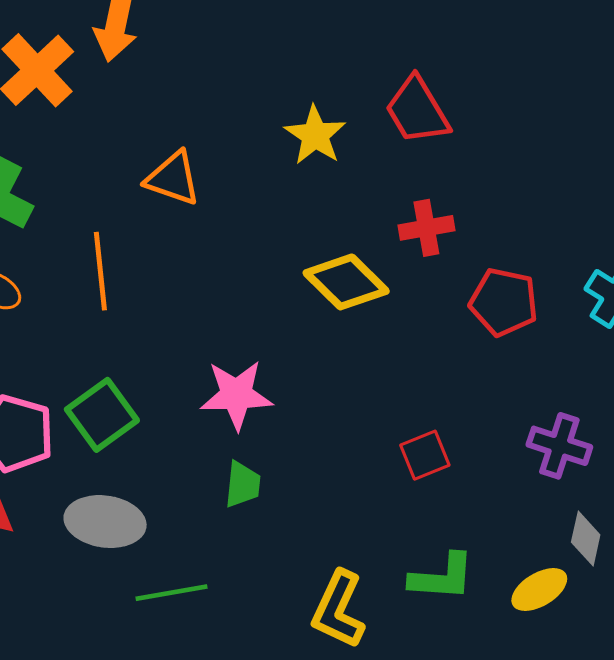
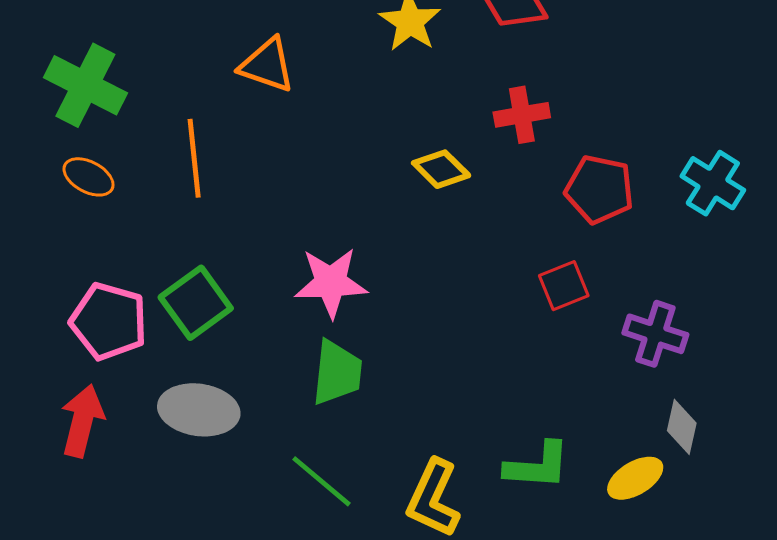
yellow diamond: (346, 282) -> (441, 169), size x0.7
red square: (425, 455) -> (564, 286), moved
green trapezoid: (243, 484) -> (337, 373), size x1.4
green line: (171, 593) -> (321, 481), moved, turned 50

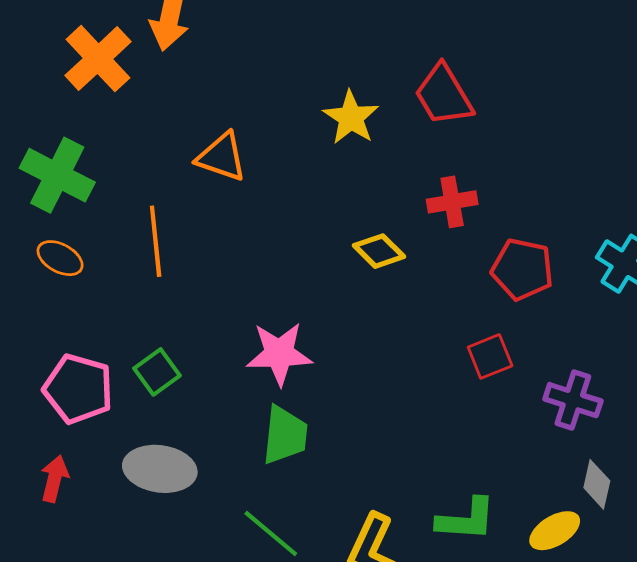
green square: (196, 303) -> (157, 372), size x0.7
red arrow: (82, 421) -> (54, 479), size x0.7

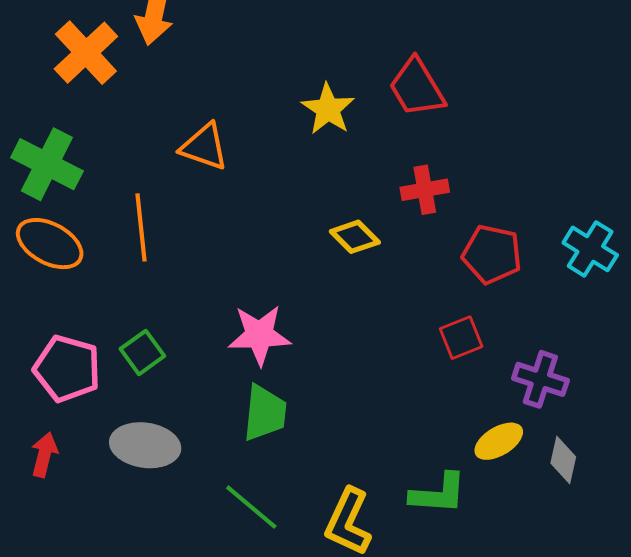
orange ellipse: (60, 258) -> (50, 244), size x1.5
yellow ellipse: (555, 531) -> (499, 441), moved

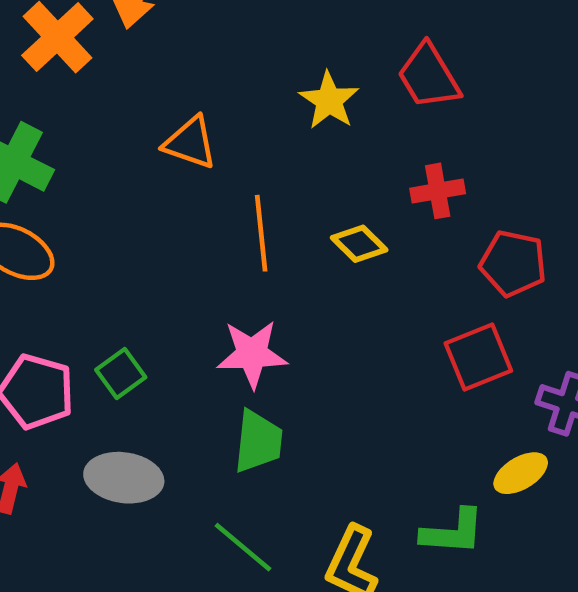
orange line: (141, 227) -> (261, 233), moved
red square: (461, 338) -> (478, 357), size x1.4

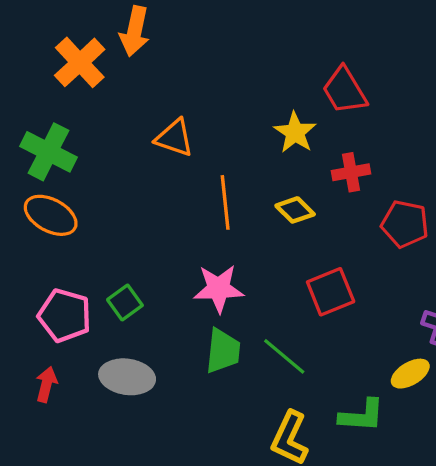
yellow star: (329, 100) -> (295, 132), moved
red square: (478, 357) -> (331, 292), moved
green line: (243, 547) -> (284, 356), moved

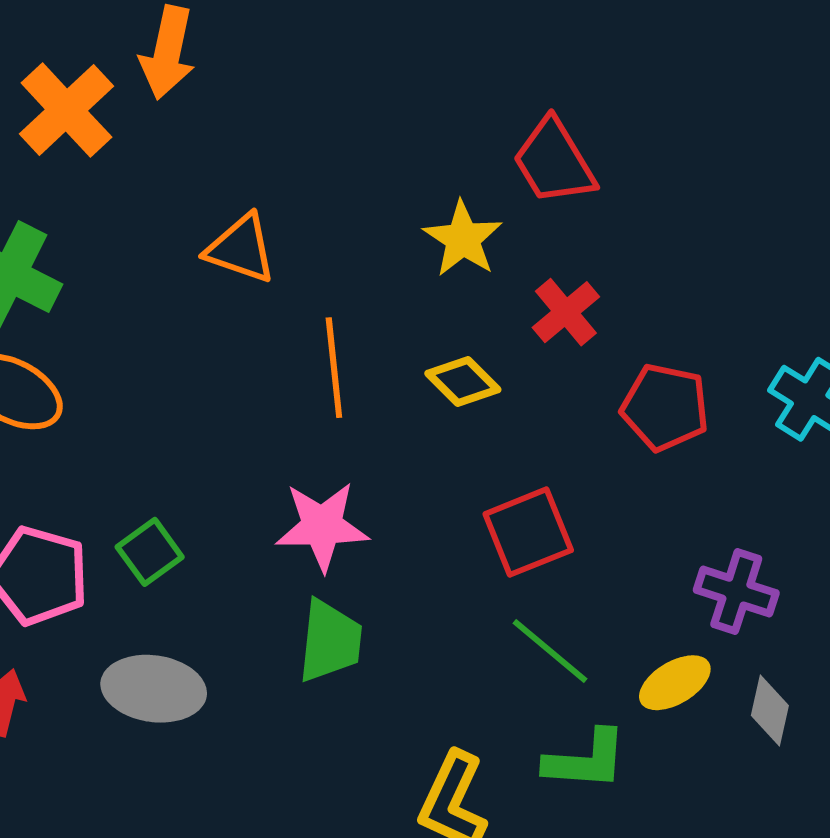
red cross: (351, 172) -> (566, 312), turned -30
green line: (284, 356) -> (550, 651), moved

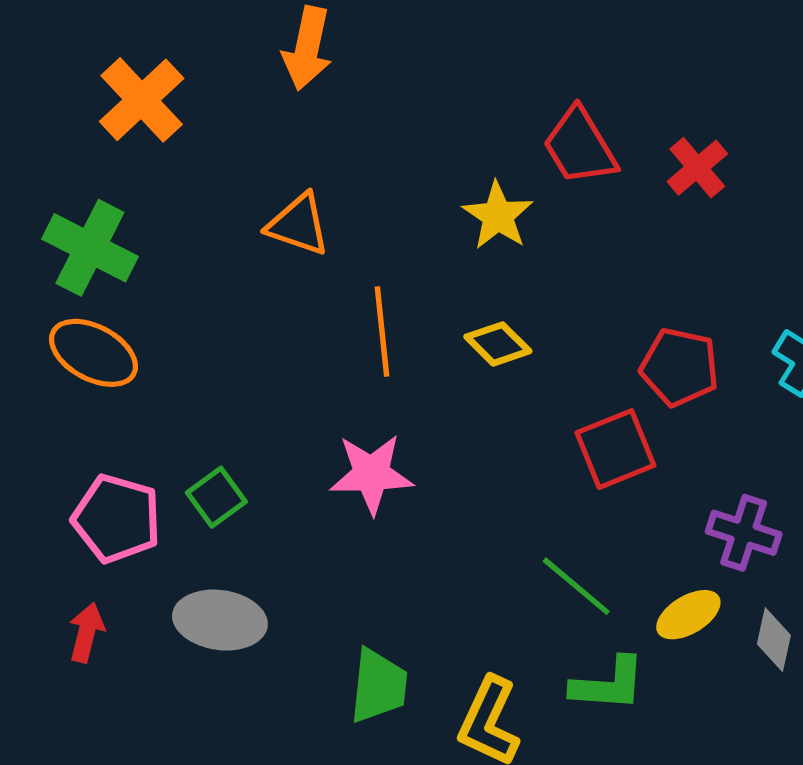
orange arrow: (168, 53) -> (307, 48), moved
red cross: (566, 312) -> (697, 168), moved
red square: (528, 532) -> (615, 449), moved
green trapezoid: (330, 641) -> (378, 686), moved

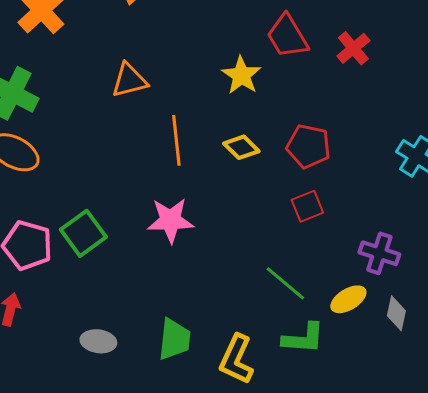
orange triangle: (298, 225) -> (129, 80), turned -33
red pentagon: (679, 367) -> (308, 146), moved
red square: (615, 449) -> (307, 206), size x0.7
green square: (216, 497) -> (83, 233), size x1.4
gray ellipse: (220, 620) -> (98, 341), moved, size x0.7

